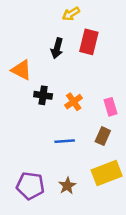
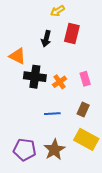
black cross: (43, 95) -> (35, 77), size x1.5
pink rectangle: (110, 107) -> (85, 79), moved
yellow rectangle: (107, 173) -> (86, 139), turned 50
brown star: (67, 186) -> (54, 150), size x1.5

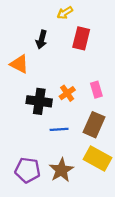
black arrow: (46, 39) -> (42, 40), moved
black cross: (35, 77) -> (39, 101), moved
brown rectangle: (83, 110) -> (94, 125), size x1.5

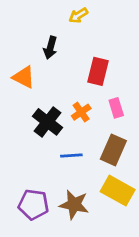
red rectangle: (81, 38) -> (98, 71), moved
black cross: (39, 101) -> (48, 122), turned 30
brown star: (61, 170) -> (74, 205), turned -30

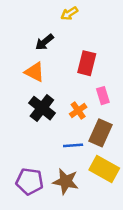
black arrow: (50, 48) -> (44, 42), turned 36
orange triangle: (24, 77) -> (35, 72), moved
orange cross: (81, 112) -> (78, 111), moved
blue line: (71, 156) -> (73, 145), moved

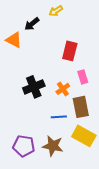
black arrow: (44, 42) -> (32, 24), moved
orange triangle: (35, 72) -> (14, 40), moved
black cross: (42, 108) -> (34, 87), turned 30
brown rectangle: (100, 133) -> (81, 107), turned -35

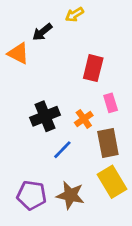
blue line: (59, 117) -> (62, 150), moved, turned -42
yellow rectangle: (84, 136) -> (112, 182), turned 30

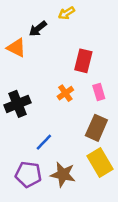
black cross: (45, 116) -> (18, 104), moved
orange cross: (84, 119) -> (65, 93), moved
brown rectangle: (108, 143) -> (96, 128), turned 35
blue line: (62, 150) -> (44, 142), moved

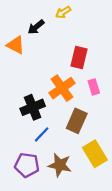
orange cross: (65, 93) -> (62, 88), size x1.6
black cross: (18, 104) -> (33, 107), moved
brown rectangle: (96, 128) -> (77, 121), moved

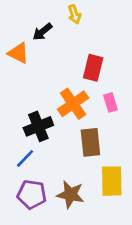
yellow arrow: (63, 12) -> (74, 14), turned -77
brown rectangle: (77, 121) -> (90, 142), turned -30
blue line: (42, 134) -> (25, 158), moved
yellow rectangle: (95, 154) -> (112, 181), turned 30

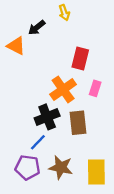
pink rectangle: (110, 102) -> (95, 88), turned 35
black cross: (38, 126) -> (47, 117), moved
blue line: (25, 158) -> (38, 142), moved
yellow rectangle: (112, 181) -> (96, 172), moved

